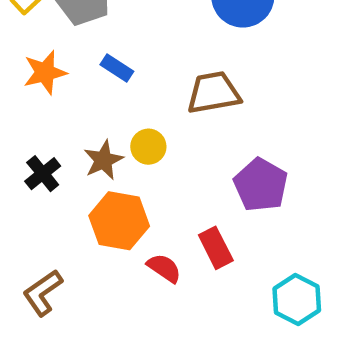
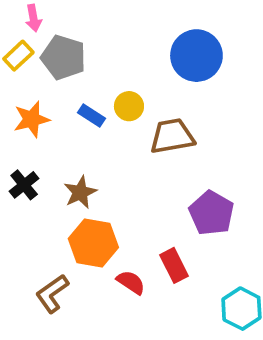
yellow circle: (148, 147) -> (129, 106), moved
black cross: (43, 174) -> (24, 185), moved
brown L-shape: (43, 293) -> (52, 294), moved

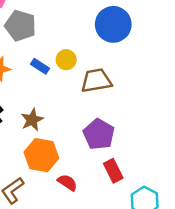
purple pentagon: (211, 213) -> (99, 134), moved
red rectangle: (174, 265) -> (113, 171), moved

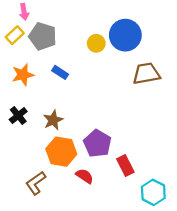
yellow circle: (66, 60) -> (96, 43), moved
brown trapezoid: (96, 81) -> (146, 74), moved
purple pentagon: (99, 134) -> (97, 143), moved

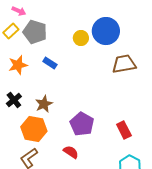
pink arrow: (24, 12) -> (19, 11), turned -56
orange hexagon: (61, 152) -> (34, 129), moved
red rectangle: (125, 166) -> (124, 130), moved

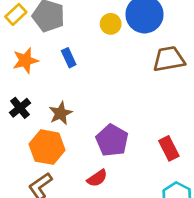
blue rectangle: (50, 63) -> (69, 58), turned 32
red semicircle: (71, 152) -> (97, 178), turned 112

